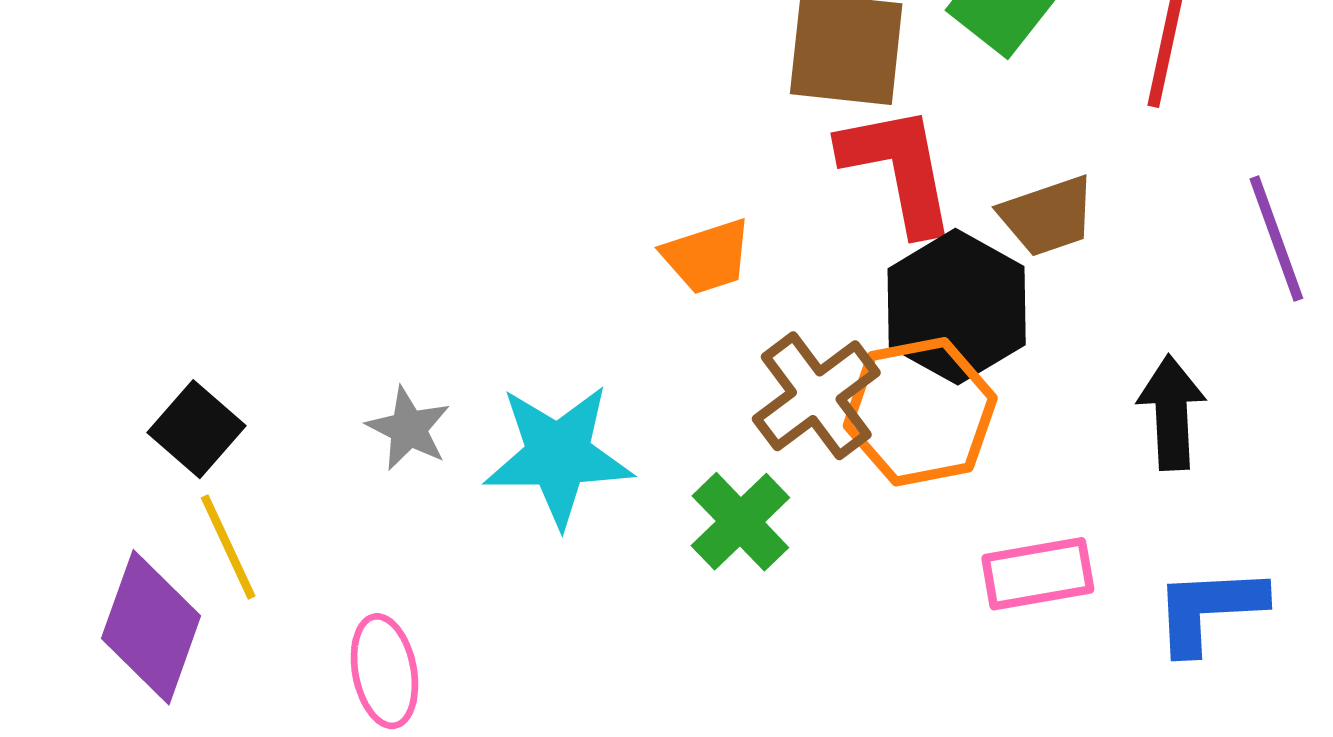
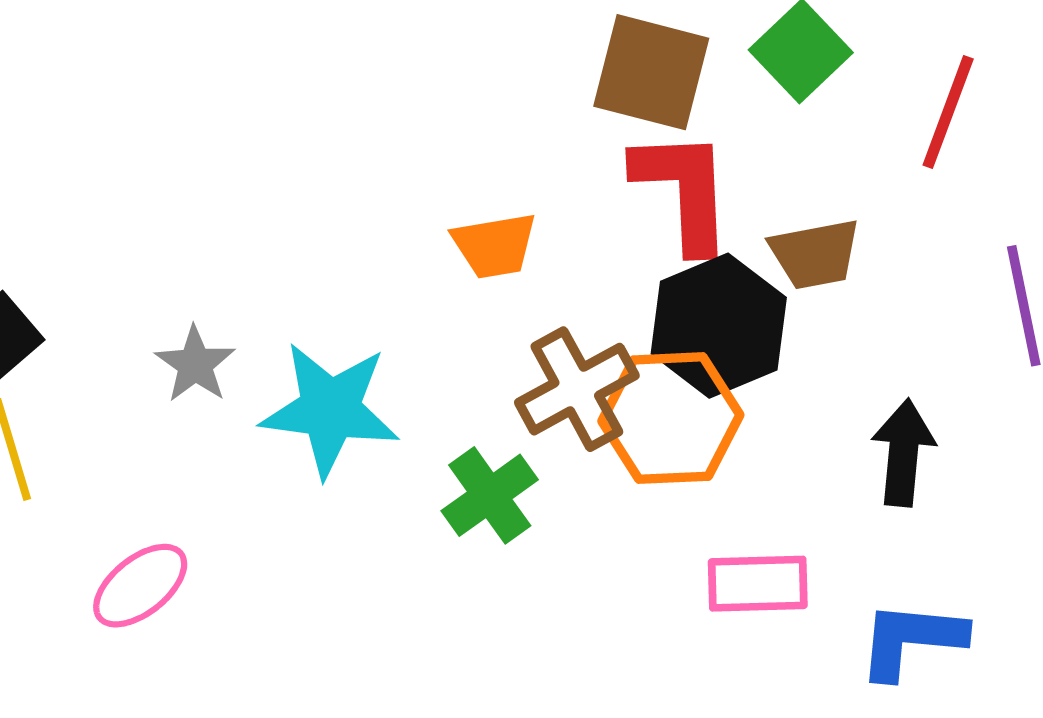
pink ellipse: (384, 671) -> (140, 586), turned 54

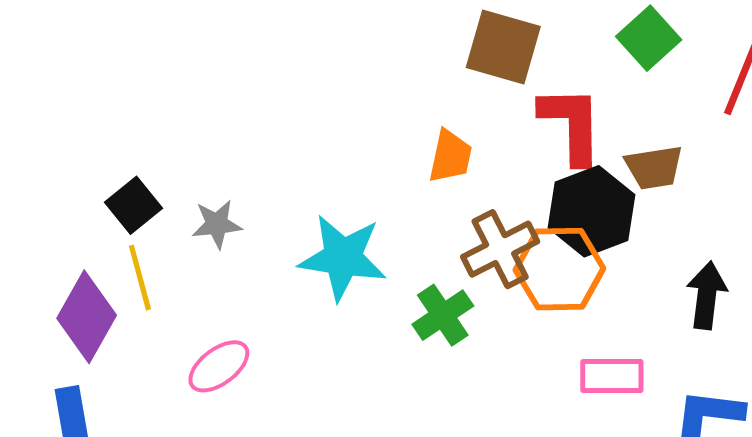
brown square: (651, 72) -> (503, 47), moved
orange trapezoid: (495, 245) -> (450, 156), turned -70
gray star: (195, 364) -> (217, 224), moved, turned 30

